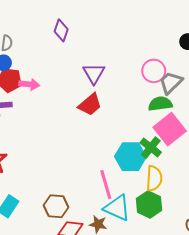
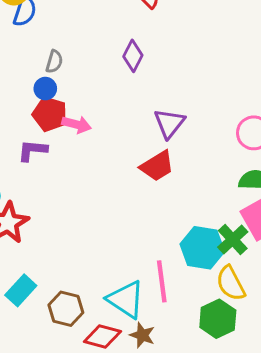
yellow semicircle: (154, 178) -> (231, 283), turned 140
brown hexagon: (56, 206) -> (66, 309), moved
cyan triangle: (117, 208) -> (126, 299), moved

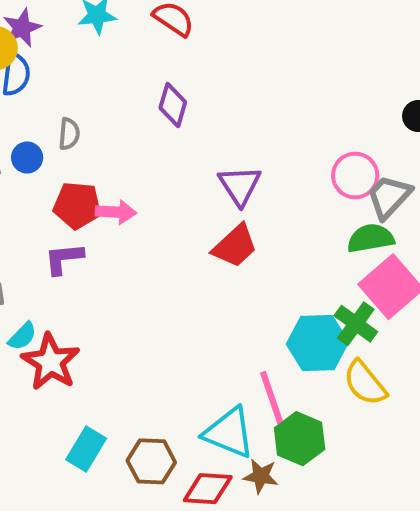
blue circle: (45, 89) -> (27, 158), moved
green hexagon: (218, 319) -> (300, 439), moved

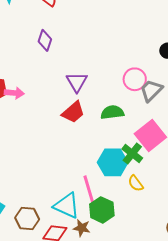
green semicircle: (371, 238) -> (112, 112), moved
yellow semicircle: (365, 383) -> (136, 183), size x0.7

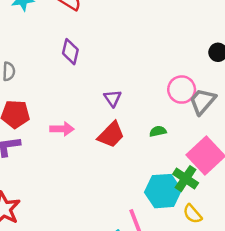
purple triangle: (77, 82) -> (113, 98), size x0.7
pink arrow: (14, 93) -> (62, 129), moved
green semicircle: (112, 112) -> (158, 131), size x0.6

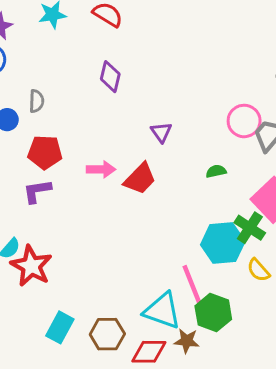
red trapezoid: (111, 135) -> (140, 179), moved

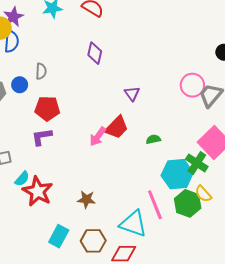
pink arrow: (101, 169) -> (98, 136), moved, turned 126
green semicircle: (216, 171) -> (153, 139), moved
green hexagon: (213, 313) -> (188, 203), moved
brown star: (187, 341) -> (86, 199), moved

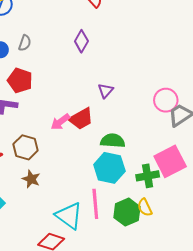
green semicircle: (153, 139) -> (113, 141), size x1.6
green cross: (197, 163) -> (148, 176), turned 30
cyan hexagon: (177, 174) -> (109, 168), moved
brown hexagon: (93, 241) -> (25, 147), moved

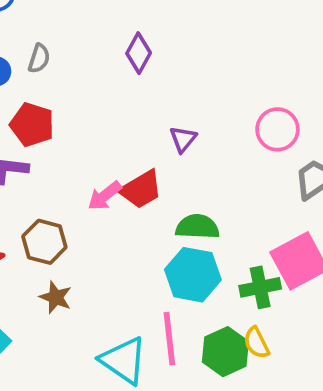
pink circle: (166, 100) -> (277, 129), moved

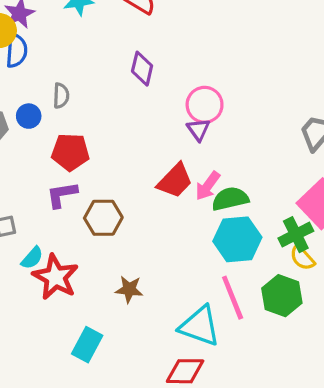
pink circle: (277, 129) -> (205, 105), moved
pink arrow: (105, 196) -> (208, 186), moved
brown hexagon: (44, 242) -> (103, 218), moved
yellow semicircle: (256, 343) -> (302, 258), moved

